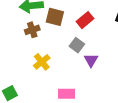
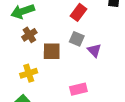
brown square: (55, 17) -> (52, 51), moved
yellow cross: (42, 62) -> (29, 73), moved, turned 35

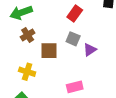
purple triangle: (94, 50) -> (90, 50), turned 40
yellow cross: (29, 73) -> (27, 72), turned 35

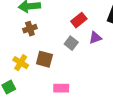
purple triangle: (90, 50) -> (95, 38), moved
brown square: (49, 51) -> (44, 59), moved

